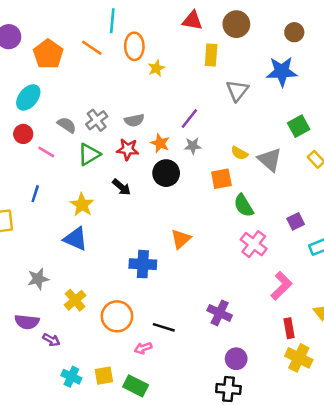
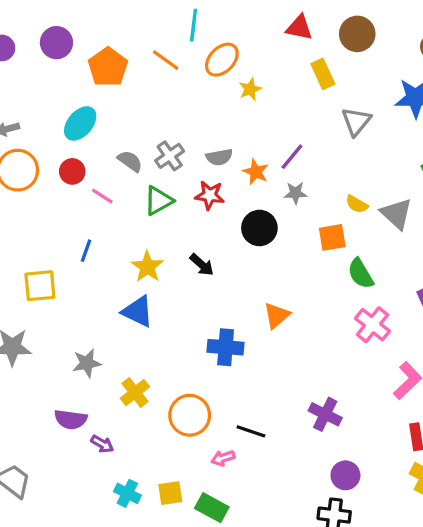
orange ellipse: (134, 46) -> (222, 60), turned 44
yellow rectangle: (211, 55) -> (323, 74), turned -30
orange star: (160, 143) -> (256, 172), moved
black arrow: (121, 187) -> (202, 265), moved

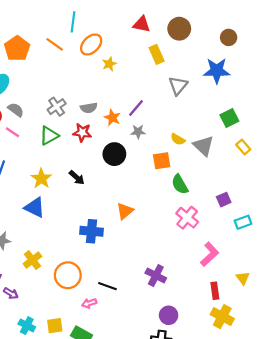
gray semicircle: (130, 161) -> (16, 110), moved

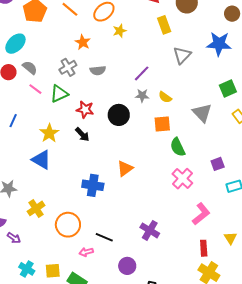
orange star: (112, 118) -> (83, 42), moved
pink line: (12, 132) -> (35, 89), moved
red star: (82, 132) -> (85, 110), moved
yellow semicircle: (178, 139) -> (165, 97), moved
purple circle: (169, 315) -> (127, 266), moved

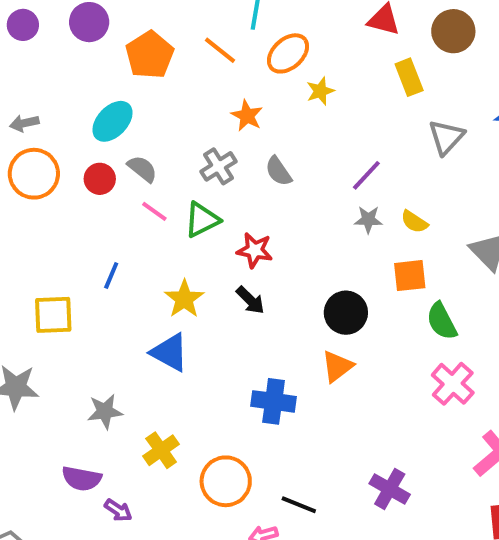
gray semicircle: (98, 70) -> (278, 171), turned 63
black circle: (119, 115) -> (346, 313), moved

